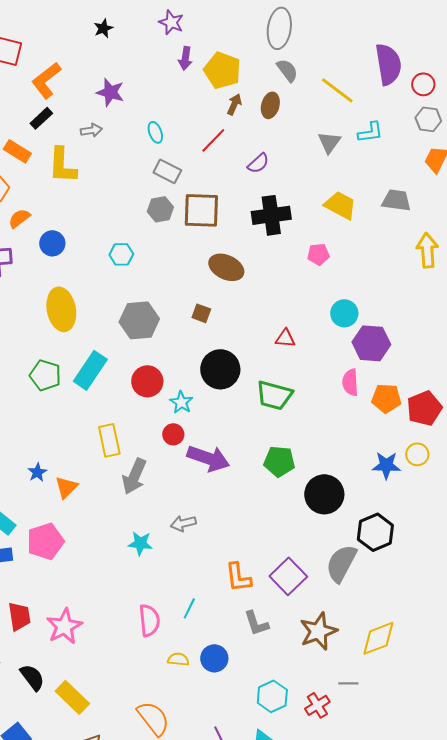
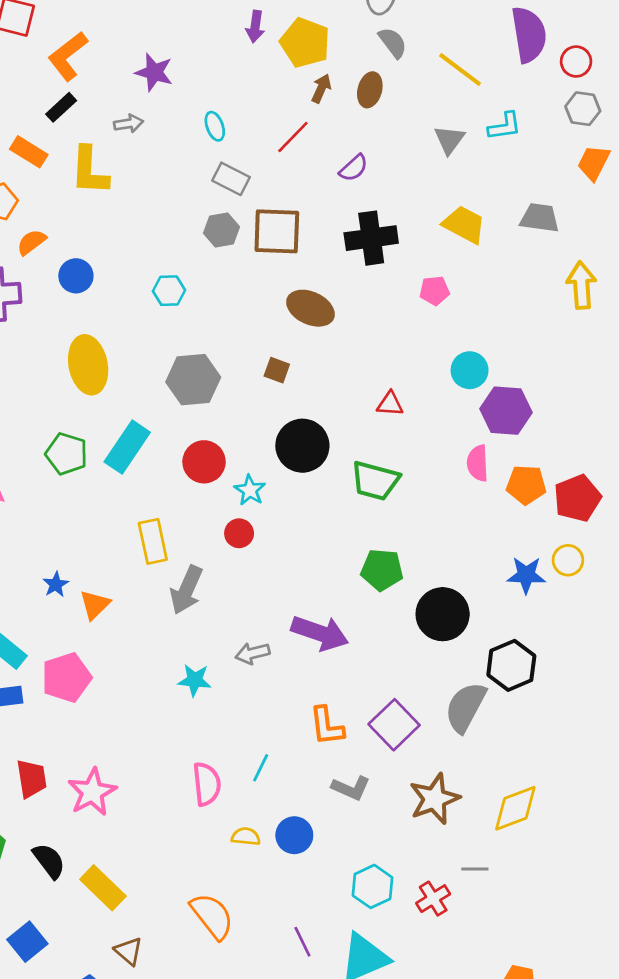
purple arrow: (208, 458) -> (320, 633), moved
gray L-shape: (256, 623) -> (351, 788), turned -48

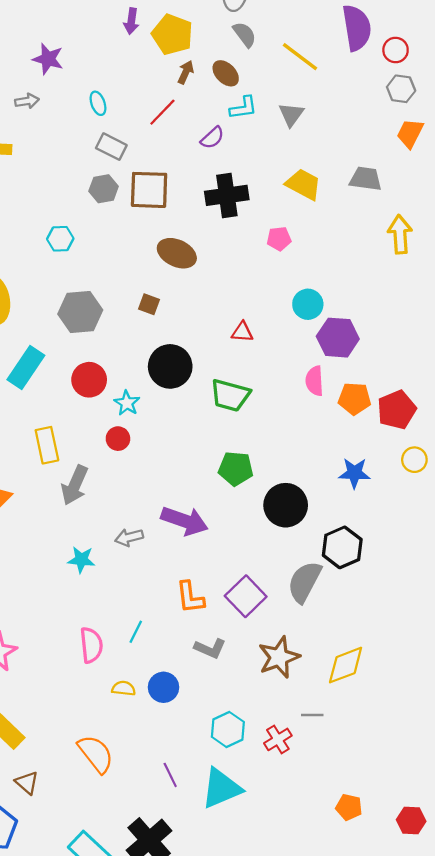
brown ellipse: (370, 90) -> (226, 73), turned -60
cyan L-shape: (505, 126) -> (243, 108), moved
yellow circle: (568, 560) -> (414, 460), moved

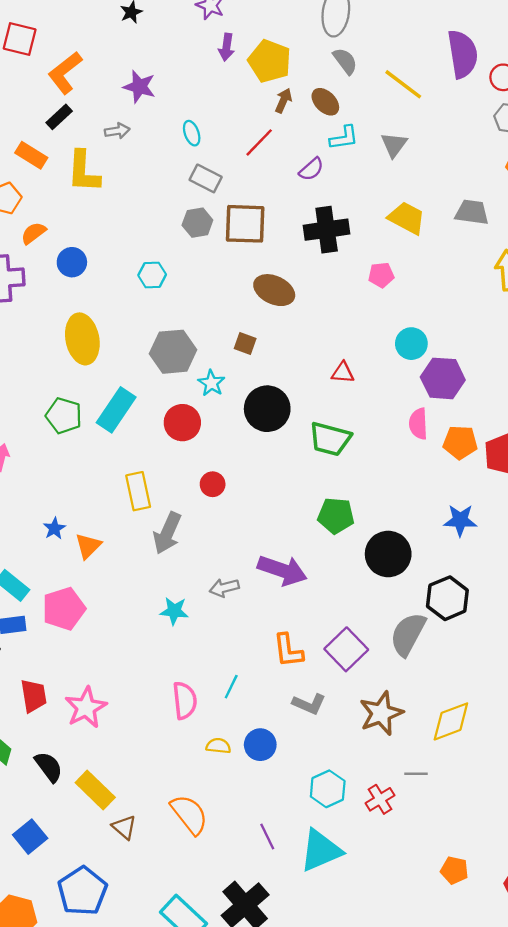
cyan star: (127, 403) -> (211, 383), moved
brown triangle: (27, 783) -> (124, 827), moved

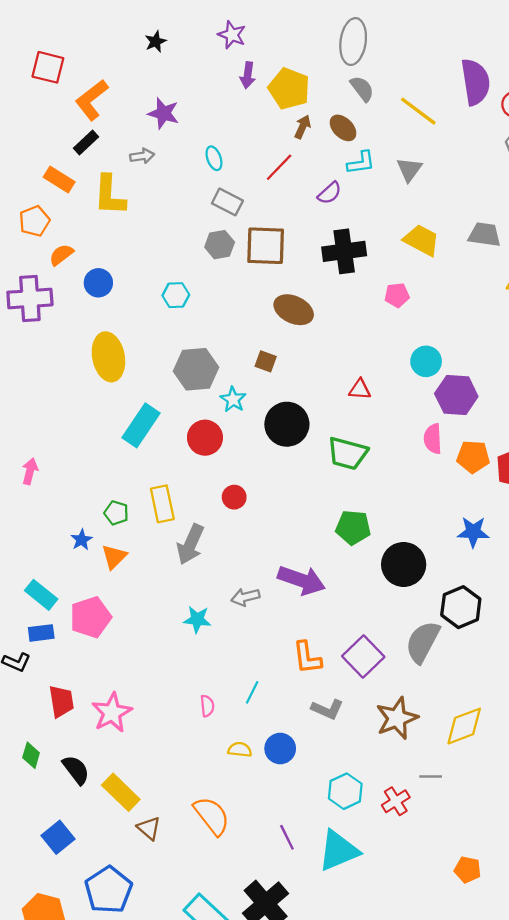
green pentagon: (64, 416) -> (116, 513), moved, size x0.7
pink semicircle: (185, 700) -> (207, 706), size x0.6

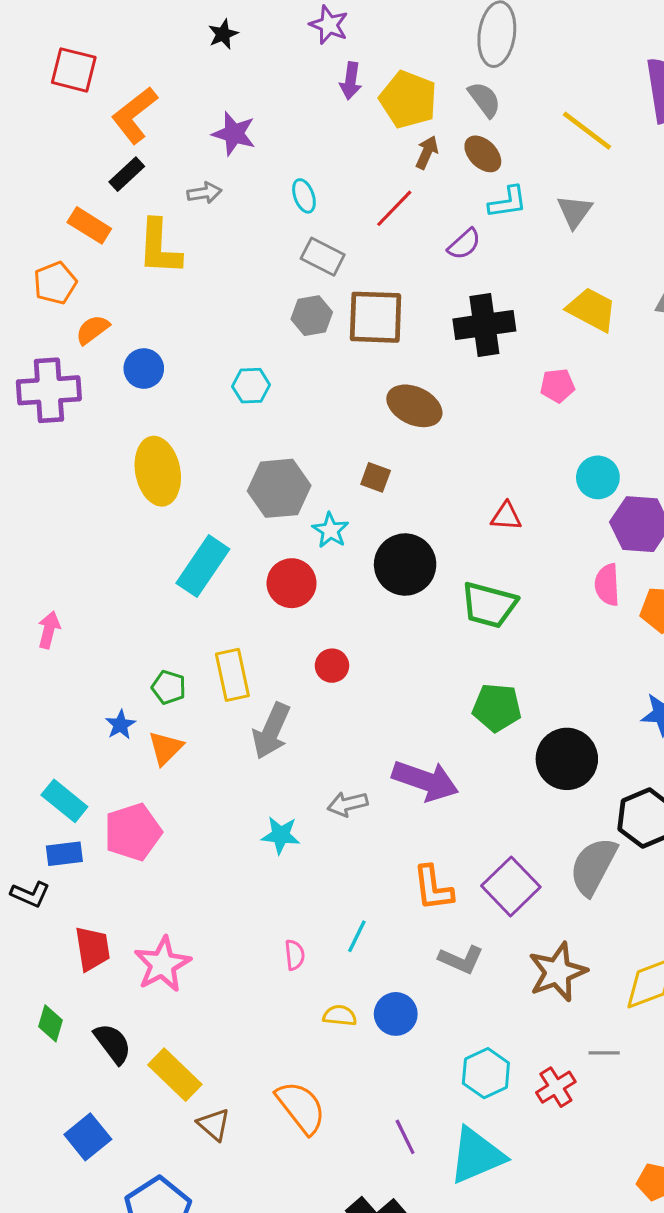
gray semicircle: (362, 89) -> (484, 99), moved

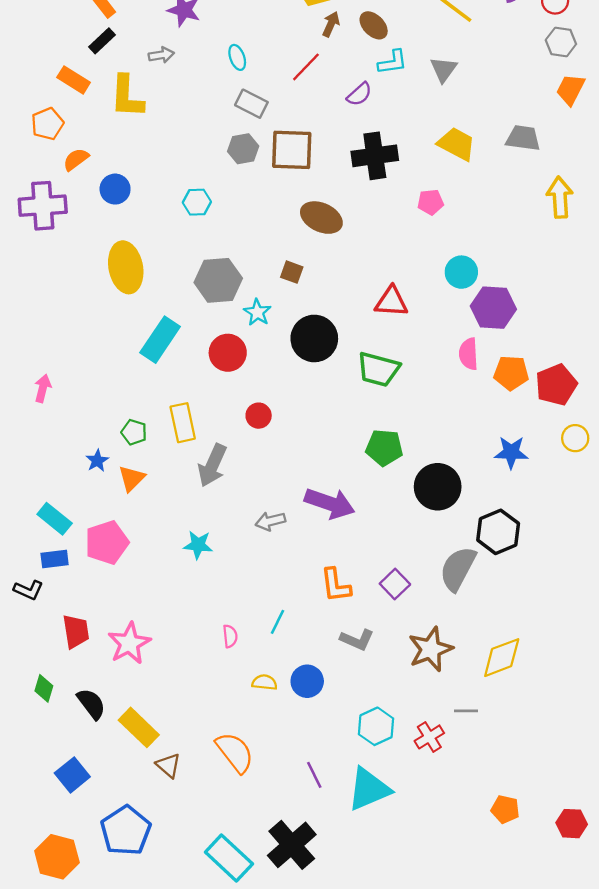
red triangle: (506, 516) -> (391, 302), size x1.4
cyan star: (281, 835) -> (198, 545), moved
purple square: (511, 886) -> (395, 584), size x0.7

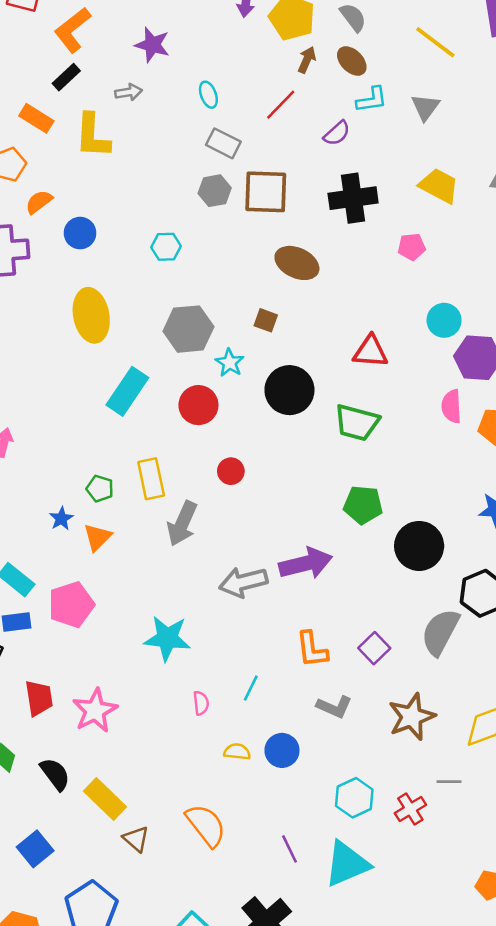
purple arrow: (330, 503) -> (306, 563), turned -33
gray arrow: (270, 521) -> (243, 582), size x1.5
cyan star: (198, 545) -> (167, 638), moved, size x1.5

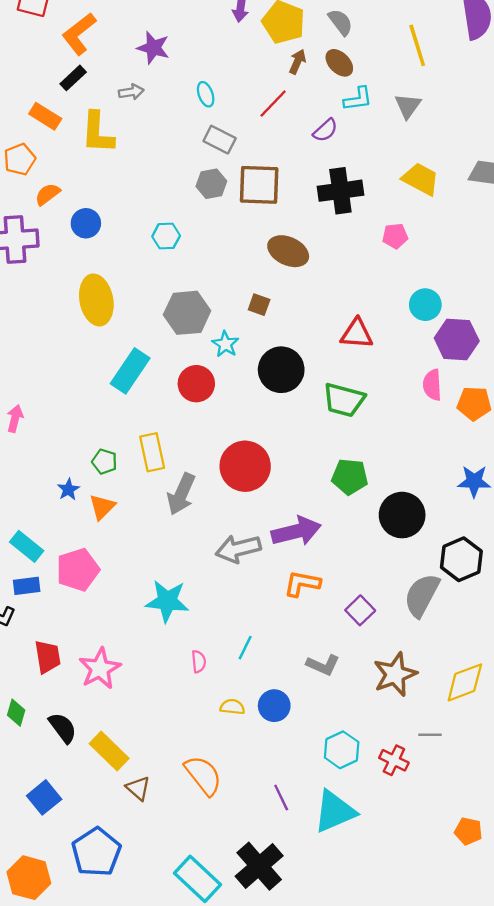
yellow line: (435, 42) -> (417, 45), turned 36
red circle: (231, 471) -> (245, 466), moved, size x2.0
orange L-shape: (312, 649) -> (302, 584), moved, turned 108
red cross: (410, 809) -> (394, 760), turned -32

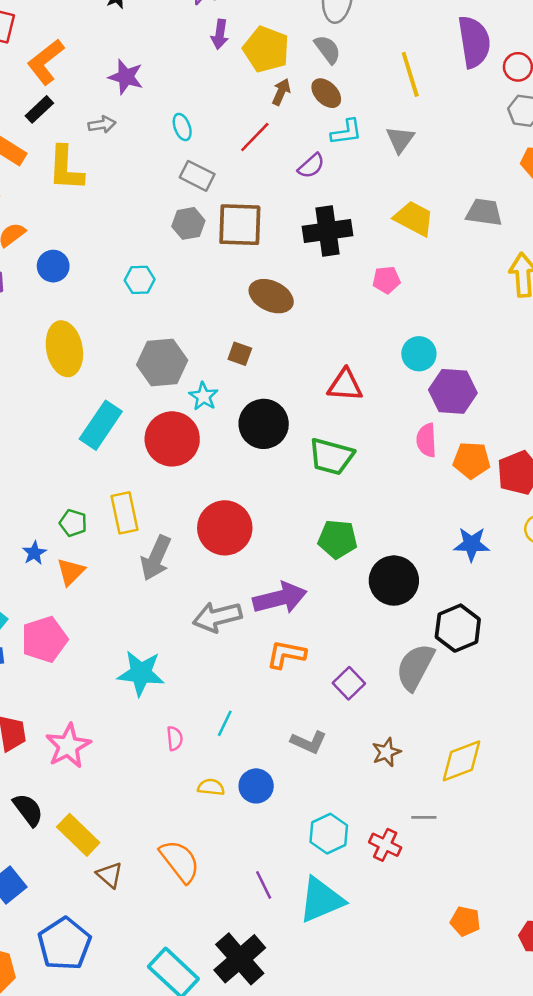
red circle: (196, 384) -> (172, 439), size x1.4
brown star: (395, 674) -> (386, 752), size x0.6

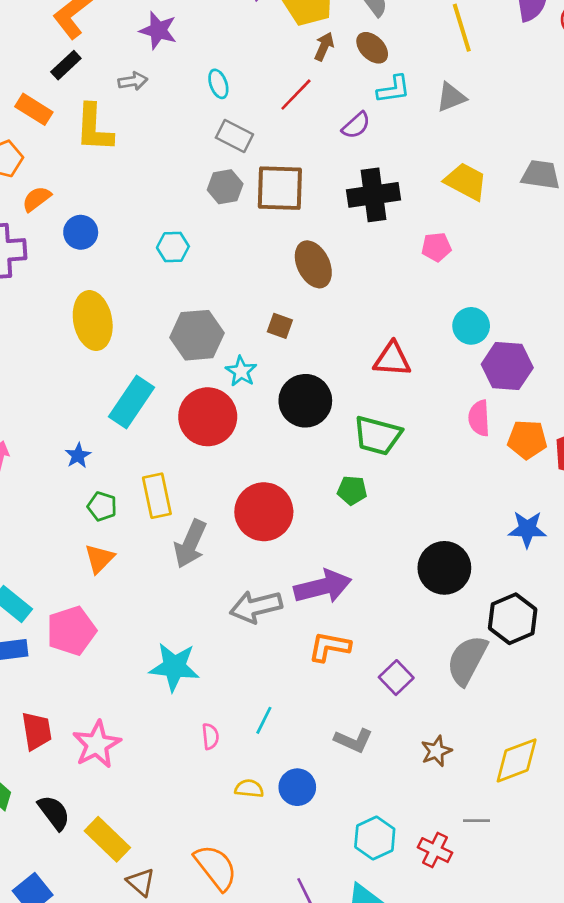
gray triangle: (400, 140) -> (451, 97), turned 32
brown ellipse: (271, 296) -> (313, 264), turned 39
green pentagon: (338, 539) -> (352, 490), moved, size x0.7
blue star: (34, 553) -> (78, 456), moved

